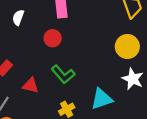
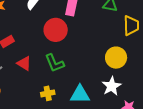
red circle: (53, 38) -> (56, 30), size x1.5

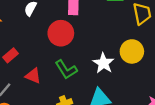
white star: (112, 86) -> (103, 63), moved

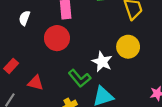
green L-shape: (66, 70) -> (80, 78), moved

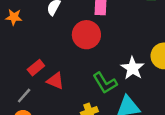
red rectangle: (11, 66) -> (36, 68), moved

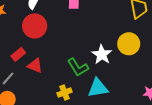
red circle: (86, 35) -> (35, 26), moved

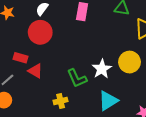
red rectangle: (18, 54) -> (20, 58), turned 48
cyan triangle: (98, 88) -> (108, 101), moved, turned -30

